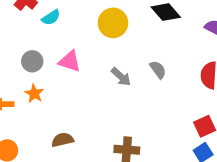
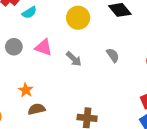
gray arrow: (121, 77) -> (74, 59), moved
orange star: (34, 94) -> (26, 90), moved

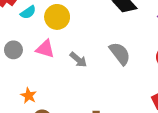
yellow circle: (78, 18) -> (57, 17), moved
gray semicircle: (113, 55) -> (120, 54), size x1.5

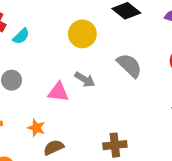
yellow circle: (57, 17) -> (82, 34), moved
pink triangle: (45, 49) -> (58, 92), moved

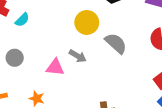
yellow circle: (82, 34) -> (87, 22), moved

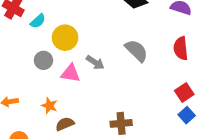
yellow circle: (87, 22) -> (65, 38), moved
gray circle: (15, 58) -> (43, 60), moved

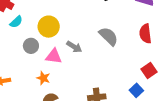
cyan semicircle: (38, 21) -> (16, 22), moved
orange star: (49, 106) -> (43, 78), moved
blue square: (187, 115) -> (136, 90), moved

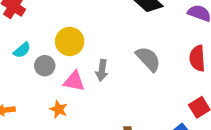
cyan semicircle: (16, 22) -> (22, 50), moved
gray arrow: (74, 47) -> (102, 70), turned 63

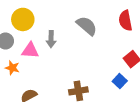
orange star: (59, 109) -> (12, 68), moved

